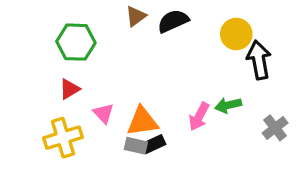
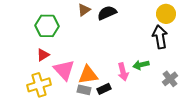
yellow circle: (236, 34) -> (166, 14), moved
pink triangle: (103, 113) -> (64, 70), size x1.6
pink arrow: (199, 117) -> (123, 72), turned -42
black rectangle: (154, 144) -> (104, 89), moved

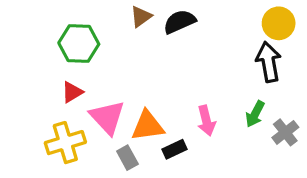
green arrow: (141, 65) -> (255, 114), moved, turned -49
gray rectangle: (84, 90) -> (127, 158), moved, turned 48

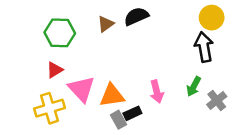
brown triangle: (141, 17) -> (106, 24), moved
gray rectangle: (127, 158) -> (118, 120), moved

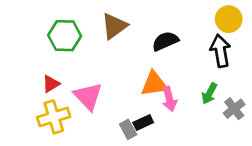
black semicircle: (136, 16) -> (165, 41), moved
brown triangle: (106, 24) -> (114, 26), size x1.5
red triangle: (55, 70) -> (51, 84), moved
orange triangle: (112, 95) -> (154, 84), moved

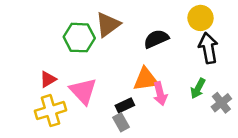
yellow circle: (229, 19) -> (201, 18), moved
green hexagon: (65, 36) -> (79, 38), moved
black rectangle: (143, 122) -> (125, 105), moved

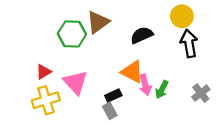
orange triangle: (146, 79) -> (132, 72), turned 35
green arrow: (198, 88) -> (162, 90), moved

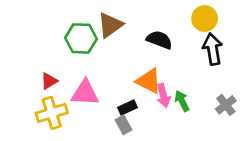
black semicircle: (142, 35) -> (159, 40), turned 45
pink triangle: (75, 82) -> (85, 93), turned -44
green arrow: (162, 90) -> (182, 101), turned 126

